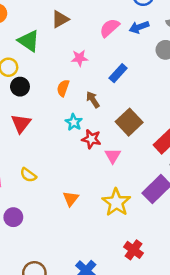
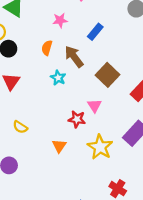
brown arrow: (93, 100) -> (74, 57), size x1.5
red star: (91, 139) -> (77, 119), moved

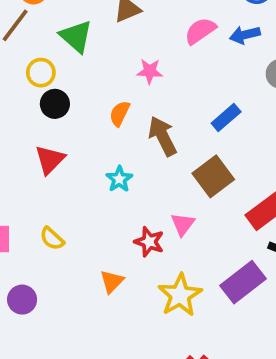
blue rectangle: (95, 32) -> (226, 118), moved
cyan star: (58, 78) -> (119, 179), moved

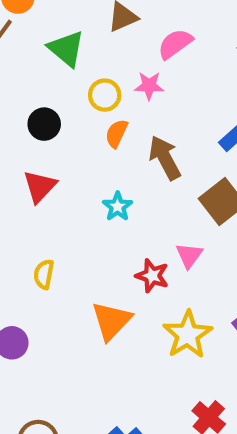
pink semicircle: (200, 31) -> (175, 44), moved
yellow circle: (41, 73) -> (105, 95), moved
yellow semicircle: (52, 239) -> (44, 274), turned 60
orange triangle: (112, 281) -> (111, 321), size x1.5

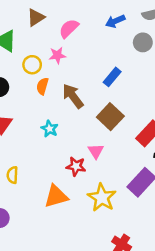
orange triangle: (111, 321) -> (56, 196), turned 40

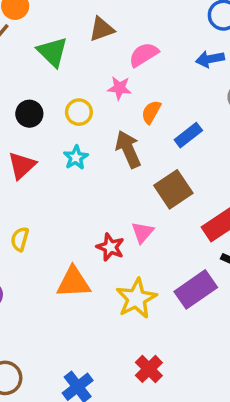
yellow circle: (32, 65) -> (79, 112), moved
orange semicircle: (42, 86) -> (151, 112), moved
cyan star: (50, 129) -> (76, 157), moved

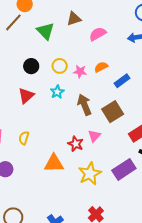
pink star: (119, 88) -> (80, 71), moved
orange semicircle: (151, 112) -> (101, 67), turned 32
brown arrow: (128, 149) -> (84, 105), moved

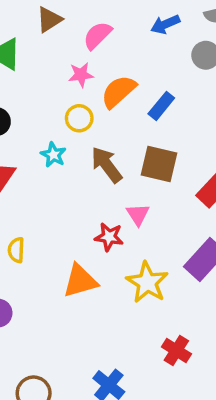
yellow circle: (60, 66) -> (79, 118), moved
orange semicircle: (101, 67) -> (118, 91), size x1.5
pink star: (80, 71) -> (81, 75), moved
brown square: (113, 112) -> (159, 164), turned -30

